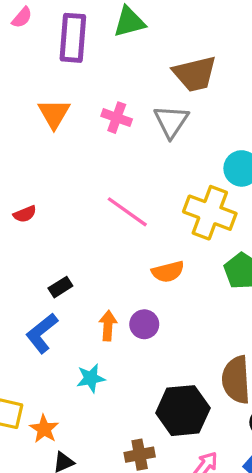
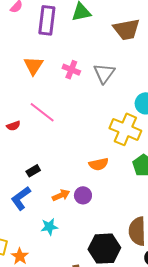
brown trapezoid: (195, 74) -> (126, 29), moved
pink line: (127, 212) -> (42, 112), moved
orange arrow: (108, 326) -> (61, 195), turned 60

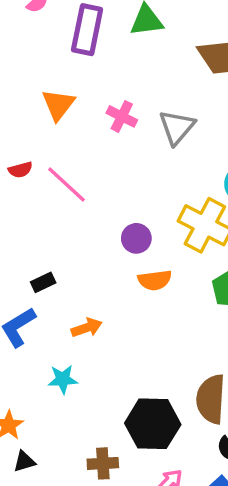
red semicircle: (13, 126) -> (20, 170), moved
purple circle: (83, 195) -> (136, 238), moved

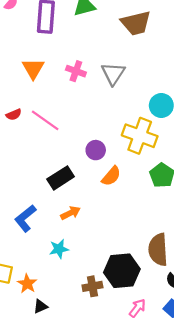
orange semicircle: (155, 280) -> (111, 176), turned -35
black rectangle: (43, 282) -> (61, 178), moved, size x1.6
brown cross: (103, 463) -> (92, 286), moved

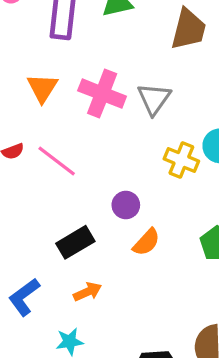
brown trapezoid: (136, 23) -> (188, 29), turned -64
pink cross: (76, 71) -> (102, 94), size x1.6
yellow cross: (140, 136) -> (181, 160), moved, size x0.7

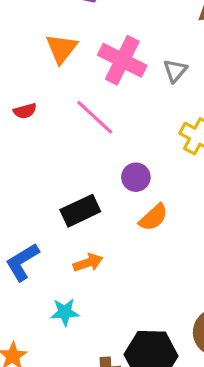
gray triangle: (154, 99) -> (175, 71), size x0.7
pink line: (57, 161) -> (95, 117), moved

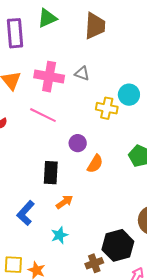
gray triangle: (175, 71) -> (82, 73), turned -35
black rectangle: (80, 211) -> (51, 173), turned -45

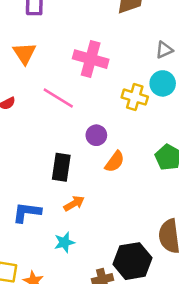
gray triangle: (82, 73) -> (164, 50), moved, turned -49
pink cross: (49, 77) -> (91, 59), moved
blue L-shape: (26, 213) -> (27, 212), turned 50

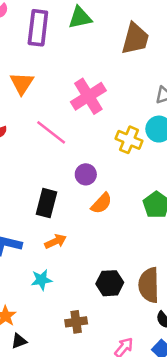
pink cross: (91, 59) -> (88, 96), turned 36
black hexagon: (133, 261) -> (110, 283), moved, size x0.7

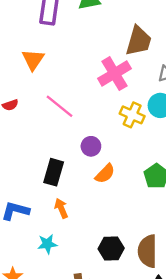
brown trapezoid: (135, 39) -> (139, 41), moved
pink cross: (88, 96) -> (114, 74), moved
orange arrow: (56, 241) -> (61, 208), turned -90

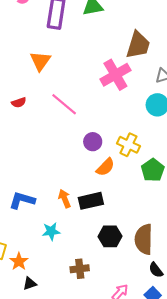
yellow cross: (132, 115) -> (128, 145), moved
black rectangle: (54, 172) -> (91, 201), moved, turned 60

